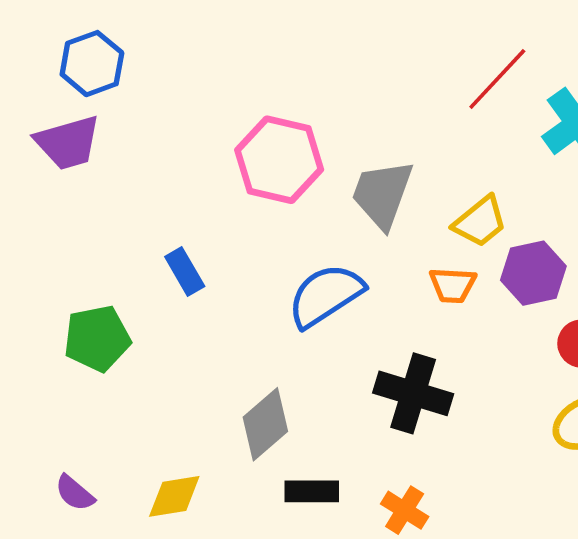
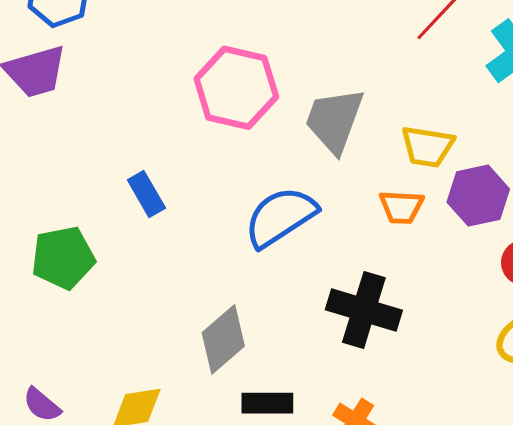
yellow trapezoid: (480, 222) -> (428, 147), turned 48

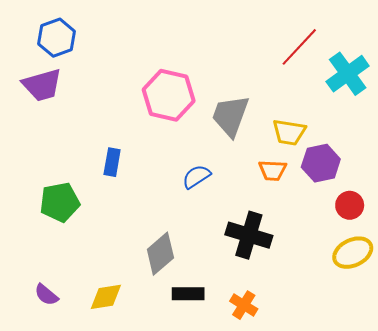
blue rectangle: (146, 194) -> (112, 162), turned 40
blue semicircle: (280, 217) -> (196, 177), size x0.6

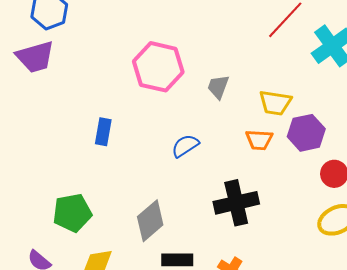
gray trapezoid: (230, 116) -> (218, 87), size x0.6
green pentagon: (60, 202) -> (72, 213), moved
black cross: (249, 235) -> (236, 203), turned -30

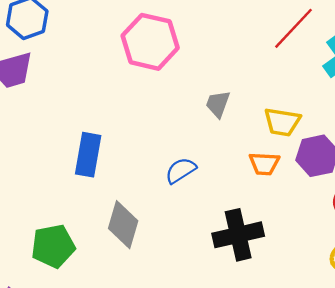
pink hexagon: (158, 67) -> (150, 42), moved
blue rectangle: (103, 132) -> (88, 155), size x1.4
gray diamond: (150, 221) -> (123, 225), moved, turned -33

